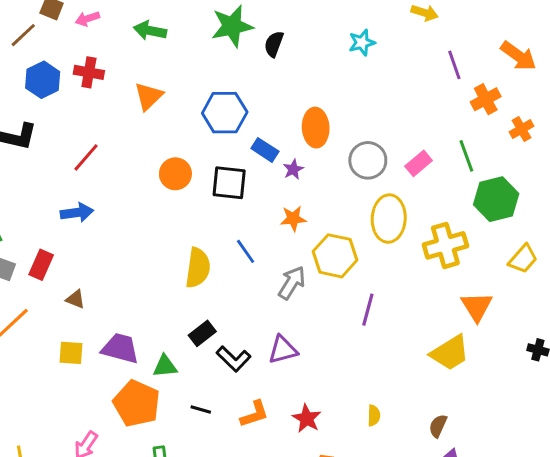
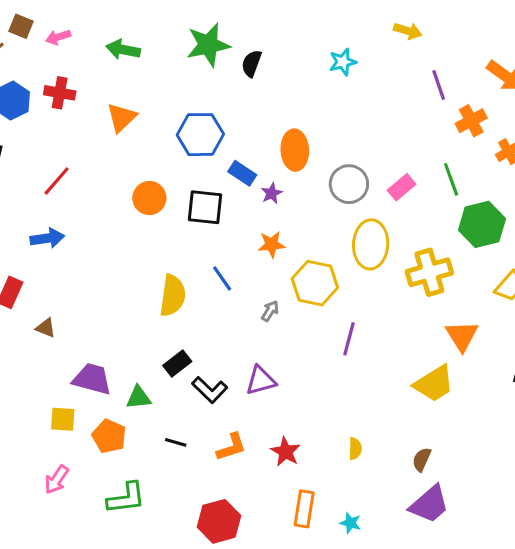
gray arrow: (292, 283) -> (270, 311), size x0.6
yellow square: (71, 353) -> (63, 419), moved
orange pentagon: (137, 404) -> (109, 436), size x0.7

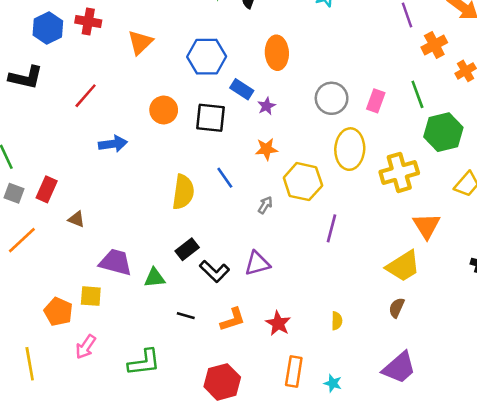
orange ellipse: (295, 150) -> (277, 53), moved
pink rectangle: (402, 187) -> (376, 101), turned -30
blue arrow: (47, 238) -> (113, 144), moved
orange pentagon: (109, 436) -> (58, 312), moved
brown semicircle: (422, 459) -> (397, 308), moved

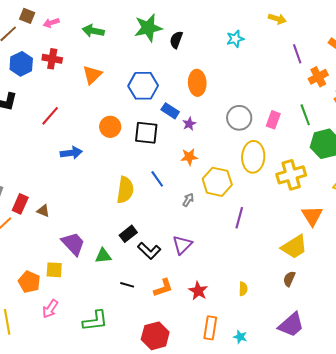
red rectangle: (47, 189) -> (20, 204), moved
purple trapezoid: (116, 262) -> (73, 244), turned 32
purple triangle: (257, 264) -> (182, 245), turned -30

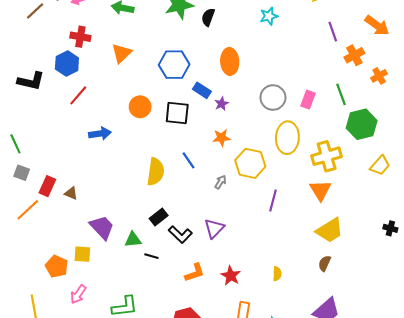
blue hexagon: (21, 64) -> (67, 64), moved
orange triangle: (312, 216) -> (320, 190), moved
black line: (127, 285) -> (151, 256), moved

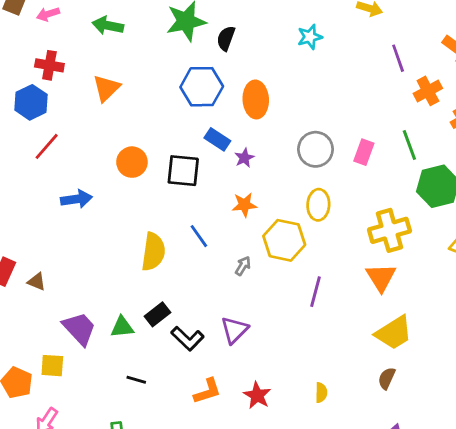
blue hexagon: (174, 65) -> (202, 87), moved
yellow ellipse: (287, 138) -> (318, 205), moved, size x0.7
green triangle: (133, 240) -> (122, 327), moved
black line: (151, 256) -> (136, 380), moved

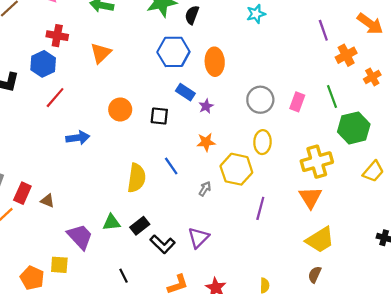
black square: (183, 171) -> (159, 116), size x0.7
green triangle: (122, 327) -> (112, 222), moved
black line: (136, 380) -> (123, 276), turned 48

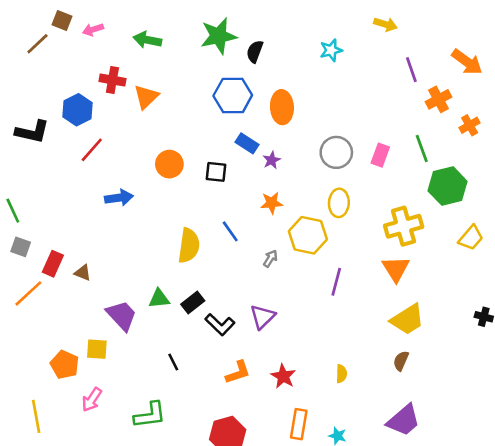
red cross: (57, 36) -> (112, 80), moved

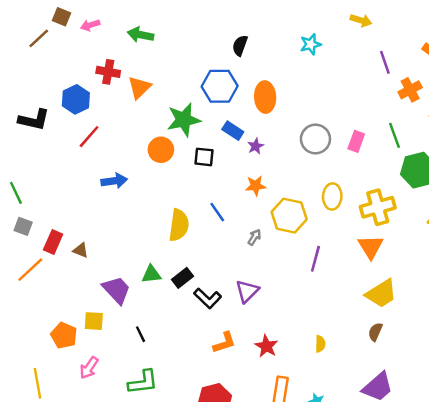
green star: (219, 36) -> (184, 120), moved
yellow ellipse: (339, 203) -> (332, 196), moved
black line: (173, 362) -> (141, 334), moved

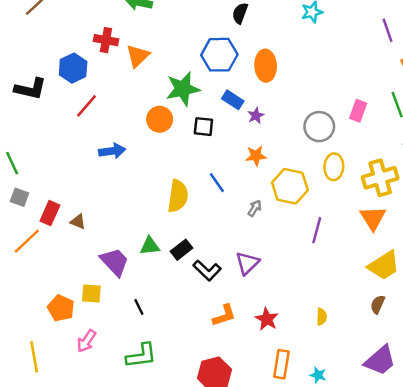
gray circle: (315, 139) -> (319, 127), moved

